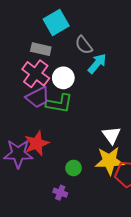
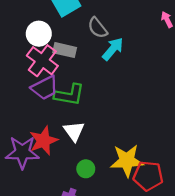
gray rectangle: (41, 49) -> (65, 50), moved
white circle: (63, 78) -> (39, 34), moved
white triangle: (111, 135) -> (74, 131), moved

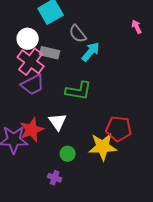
green L-shape: (69, 95) -> (79, 91), moved
red pentagon: (148, 176) -> (119, 129), moved

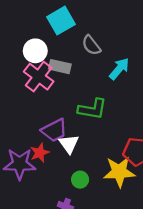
cyan arrow: (91, 52) -> (119, 69), moved
purple trapezoid: (33, 85) -> (54, 130), moved
red star: (32, 130) -> (40, 153), size x0.7

